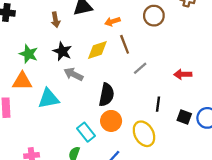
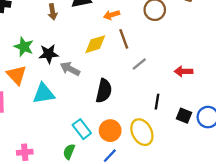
black star: (62, 51) -> (49, 54), moved, turned -30
orange triangle: (22, 81) -> (17, 75), turned 45
orange circle: (111, 121) -> (110, 131), moved

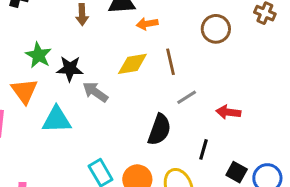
orange arrow: (112, 15) -> (147, 24), moved
red arrow: (183, 71) -> (228, 112), moved
black semicircle: (104, 91) -> (159, 130), moved

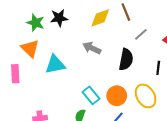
black star: (70, 69) -> (59, 18), moved
gray arrow: (95, 92) -> (92, 48), moved

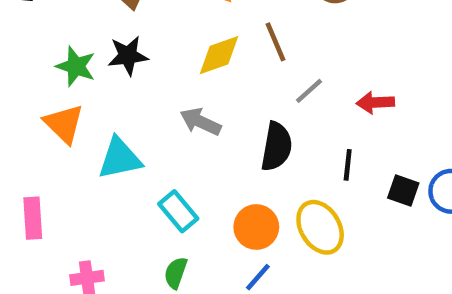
pink rectangle: (15, 74) -> (33, 218), moved
cyan rectangle: (91, 95) -> (178, 211), moved

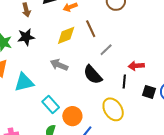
red arrow: (375, 103) -> (136, 66), moved
black semicircle: (277, 147) -> (93, 75), turned 130
orange circle: (256, 227) -> (72, 116), moved

